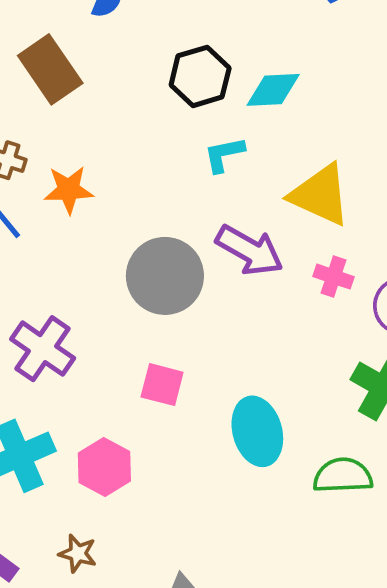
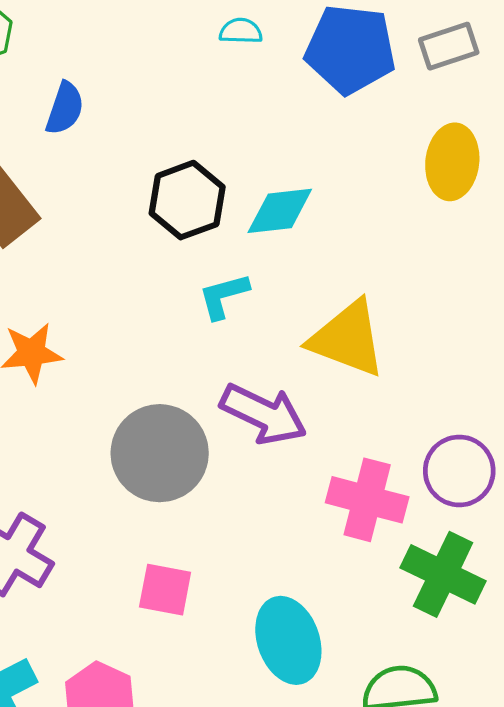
pink cross: (333, 277) -> (367, 500), moved, size x1.6

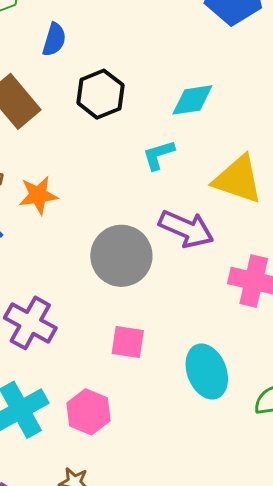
black hexagon: (187, 200) -> (100, 94), moved

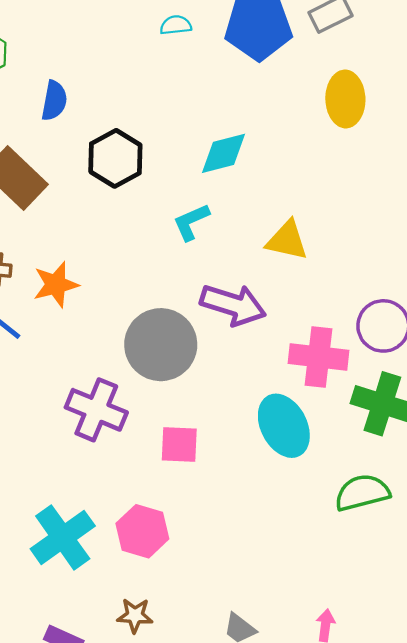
yellow triangle: (238, 179) -> (287, 240), size x0.7
purple cross: (30, 323) -> (96, 410), moved
cyan ellipse: (207, 372) -> (284, 426), moved

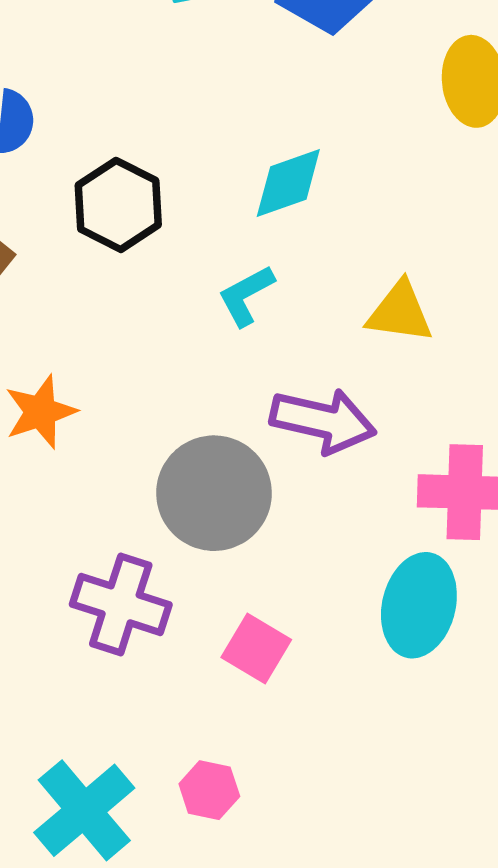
cyan ellipse: (284, 426) -> (419, 605), turned 46
pink square: (179, 445) -> (256, 649), turned 33
pink hexagon: (142, 531) -> (209, 790), size x0.7

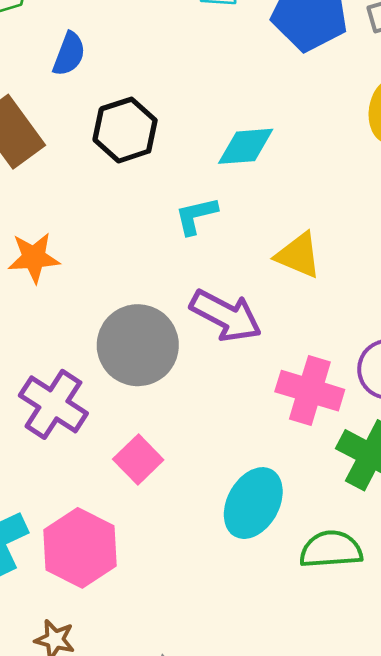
cyan ellipse: (419, 605) -> (253, 503), moved
pink hexagon: (209, 790) -> (80, 548), size x1.8

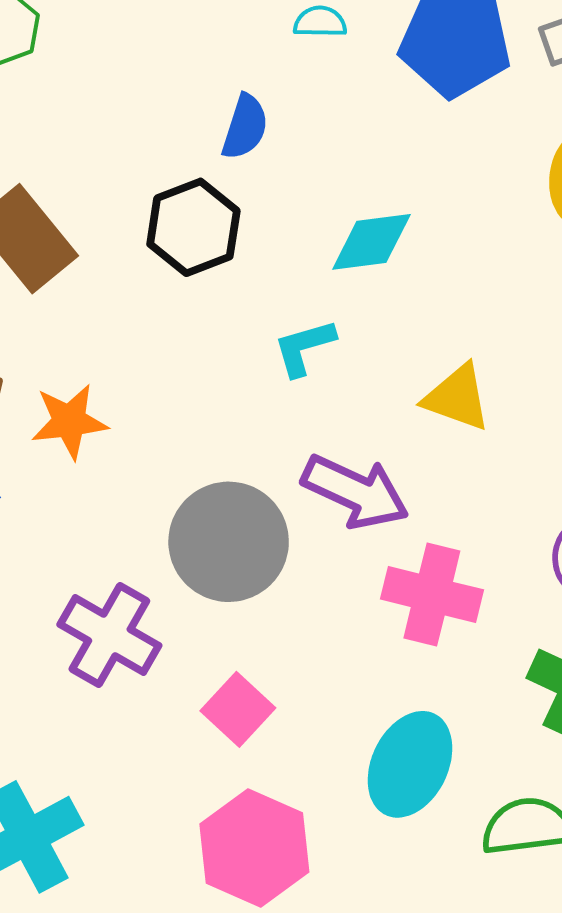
blue semicircle: (69, 54) -> (245, 127), moved
pink cross: (310, 391) -> (432, 594), moved
pink hexagon: (80, 548) -> (254, 848), moved

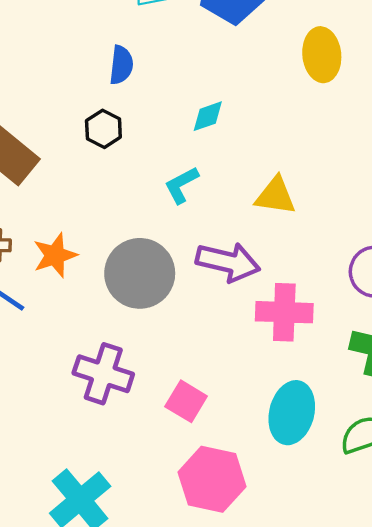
black hexagon: (193, 227) -> (103, 129), size x0.7
cyan diamond: (371, 242) -> (208, 116), size x0.7
gray circle: (229, 542) -> (140, 273), moved

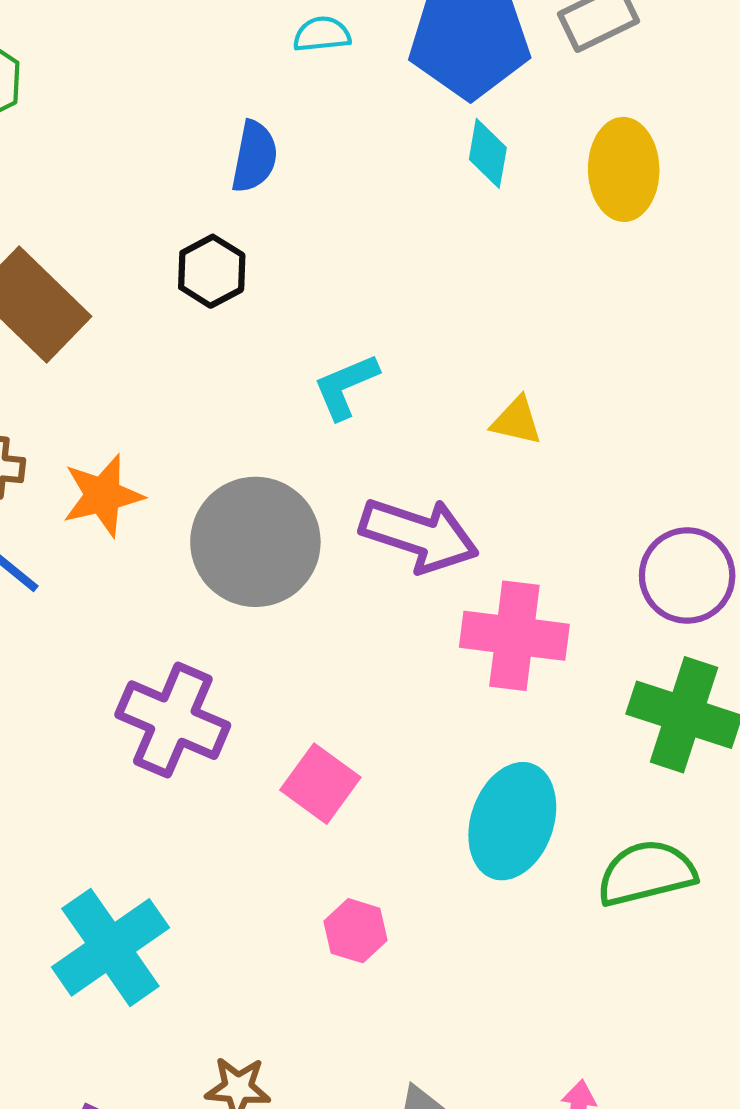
cyan diamond: (208, 116) -> (488, 153), moved, turned -66
yellow triangle: (276, 196) -> (517, 421), size x0.7
pink hexagon: (212, 479) -> (356, 931), size x0.5

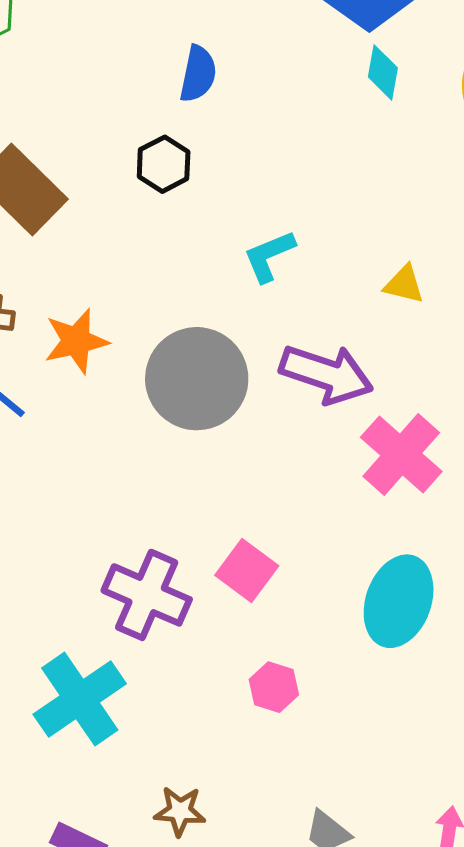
pink cross: (514, 636) -> (401, 454), turned 34
purple cross: (173, 720) -> (147, 595), moved

